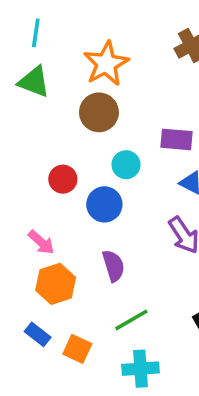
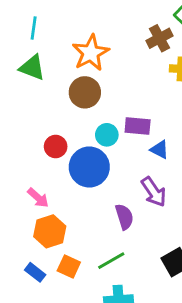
purple rectangle: (177, 139) -> (138, 126), moved
blue circle: (104, 204) -> (89, 167), size x1.4
purple semicircle: (113, 266) -> (124, 217), moved
orange square: (77, 349) -> (69, 267), moved

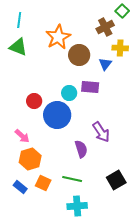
brown circle: (85, 92) -> (79, 55), moved
blue triangle: (159, 149) -> (105, 64), moved, turned 40
green line: (111, 261) -> (72, 179), turned 42

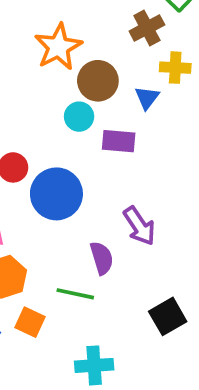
cyan circle: (69, 93) -> (79, 117), moved
green line: (72, 179) -> (75, 294), moved

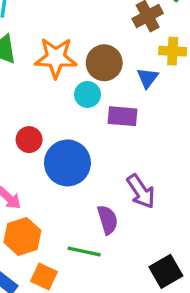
orange star: (58, 47) -> (56, 58), moved, turned 30

